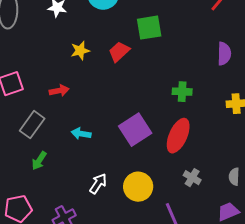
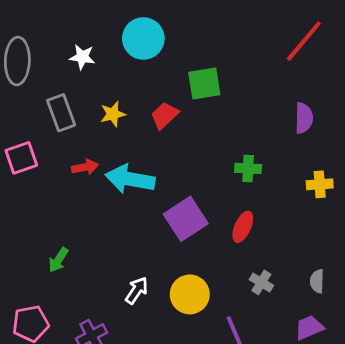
gray rectangle: (32, 125) -> (61, 113), moved, turned -56
cyan arrow: (81, 134) -> (130, 179), moved, size x1.8
red ellipse: (178, 136) -> (243, 227), size x0.7

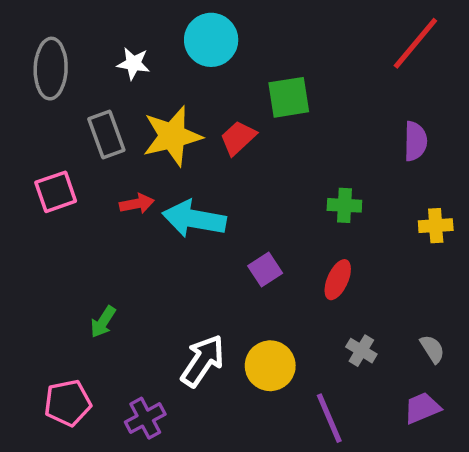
yellow star: (113, 114) -> (172, 136), size x1.8
purple square: (186, 219) -> (265, 270), size x0.6
gray semicircle: (317, 281) -> (432, 349), turned 145
white arrow: (137, 290) -> (203, 361), size x1.5

